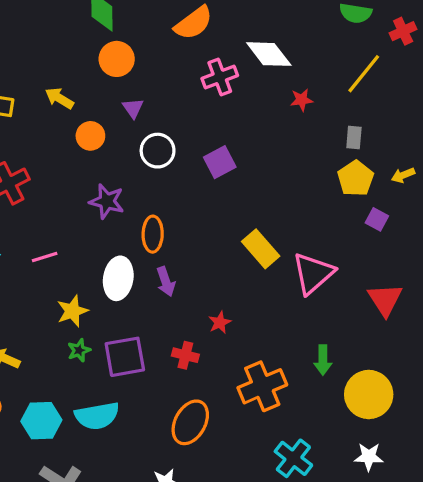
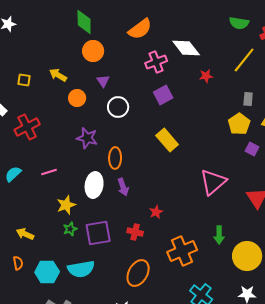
gray rectangle: (354, 138) -> (248, 99), moved
purple square: (220, 162) -> (163, 95), moved
yellow rectangle: (261, 249) -> (167, 140), moved

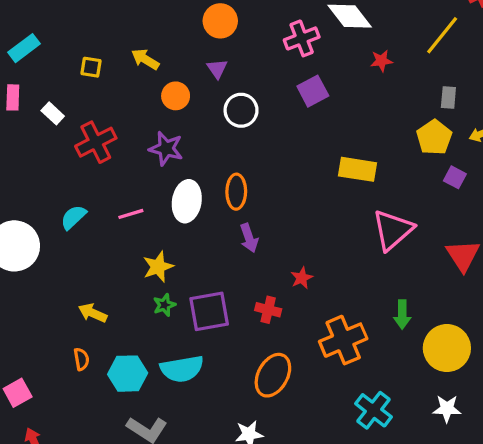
orange circle: (93, 51) -> (220, 21), moved
purple star: (87, 138) -> (166, 149), moved
yellow rectangle: (167, 140) -> (358, 169), moved, turned -40
white ellipse: (94, 185) -> (187, 201), moved

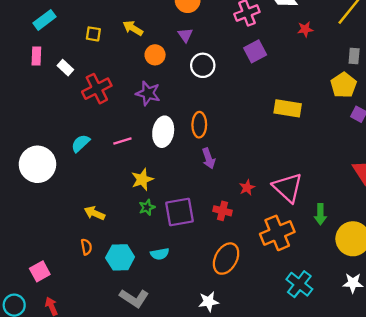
pink triangle: (393, 230) -> (288, 188), moved, turned -36
cyan semicircle: (182, 369) -> (160, 254), size x0.6

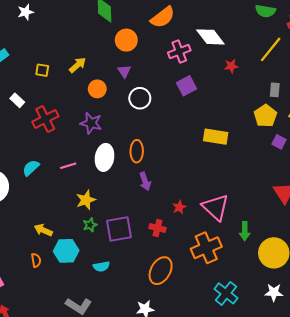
yellow arrow: (133, 28) -> (78, 65), turned 108
cyan hexagon: (120, 257) -> (66, 251), moved

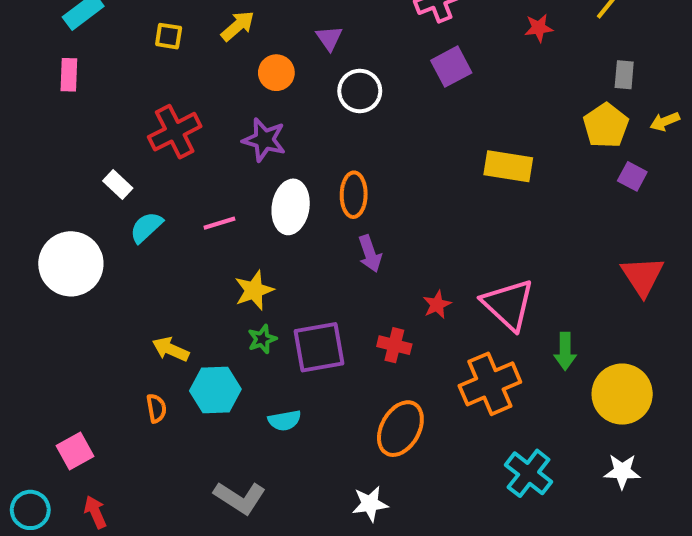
white rectangle: (17, 100) -> (118, 185), moved

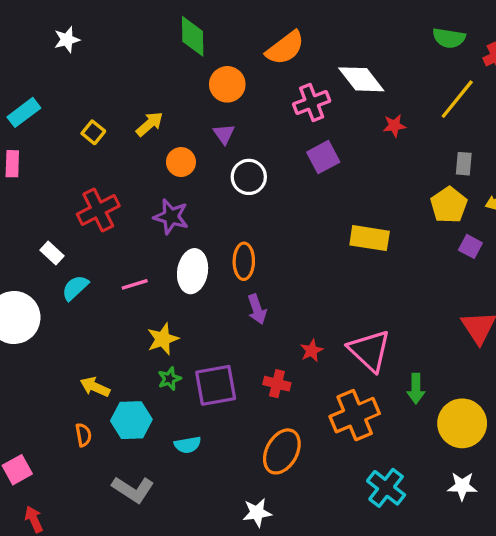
yellow square: (169, 36) -> (93, 132), turned 30
gray L-shape: (240, 498) -> (133, 489), moved

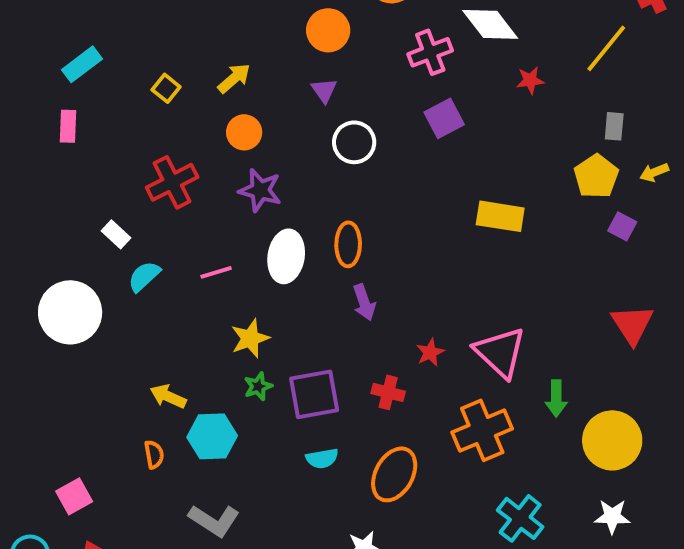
orange circle: (181, 162) -> (244, 132), moved
cyan semicircle: (188, 445) -> (322, 458), moved

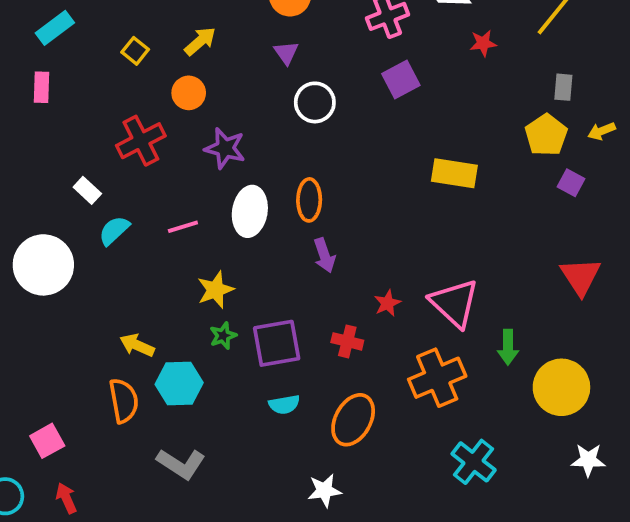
orange circle: (244, 132) -> (189, 93), moved
orange semicircle: (154, 454) -> (124, 401), size x1.6
white star: (612, 516) -> (588, 460), moved

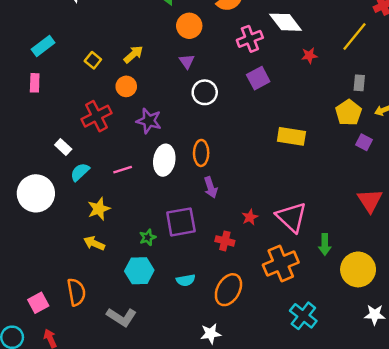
yellow star: (215, 290) -> (99, 209), moved
purple square: (277, 343) -> (181, 222), moved
cyan hexagon: (179, 383) -> (139, 271), moved
orange semicircle: (124, 401) -> (76, 292), moved

